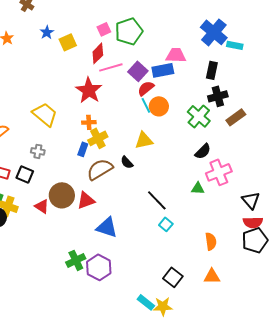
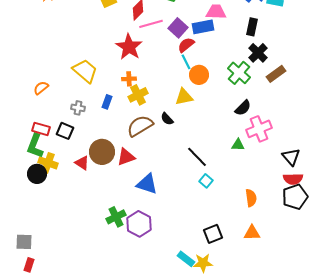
black cross: (218, 96) -> (258, 53), turned -30
orange circle: (159, 106) -> (199, 75), moved
blue rectangle: (83, 149) -> (107, 102), moved
black square: (173, 277) -> (213, 234), turned 30

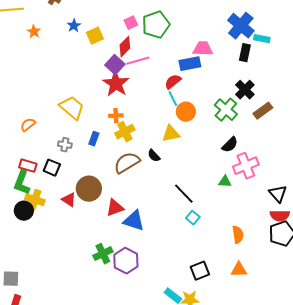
black rectangle: (252, 27) -> (245, 53), moved
purple square: (178, 28) -> (115, 65), moved
red triangle: (126, 157) -> (115, 208), moved

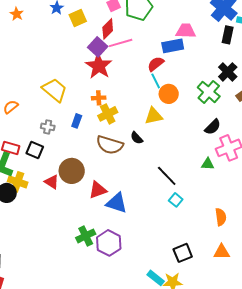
brown semicircle: (127, 163) -> (110, 145), turned -132

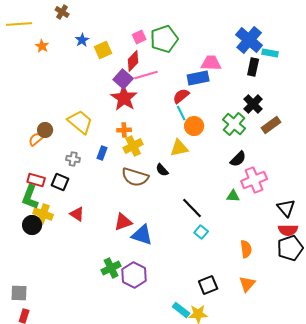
brown circle: (72, 171) -> (45, 130), moved, size x0.6
orange triangle: (222, 252) -> (247, 284), turned -48

